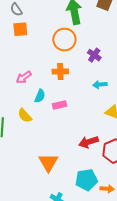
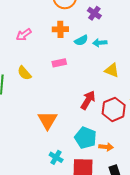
cyan semicircle: (40, 96) -> (81, 40), moved, turned 40
red arrow: (89, 142) -> (88, 100), turned 138
cyan pentagon: (86, 180) -> (85, 138), turned 30

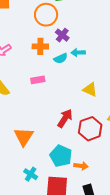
purple cross: (94, 13) -> (62, 35), moved
cyan arrow: (100, 43) -> (78, 53), moved

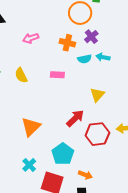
yellow triangle: (90, 89) -> (97, 95), moved, turned 35
orange arrow: (81, 166) -> (85, 175), moved

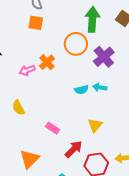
purple cross: (91, 37) -> (104, 57), moved, size x1.5
orange cross: (67, 43) -> (47, 62), moved, turned 35
pink rectangle: (57, 75) -> (53, 128), moved, turned 32

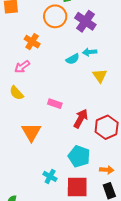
pink arrow: (27, 70) -> (22, 67), moved
yellow triangle: (95, 125) -> (100, 76), moved
orange triangle: (29, 159) -> (31, 132), moved

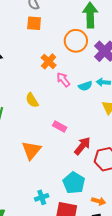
pink arrow: (22, 67) -> (63, 80), moved, turned 77
yellow semicircle: (16, 93) -> (32, 100), moved
cyan cross: (50, 176) -> (42, 197), turned 32

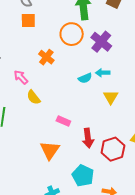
pink arrow: (63, 80) -> (21, 77), moved
red arrow: (82, 146) -> (88, 138), turned 138
orange triangle: (31, 150) -> (50, 150), moved

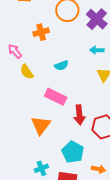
orange cross: (46, 57) -> (41, 32), turned 35
cyan semicircle: (85, 78) -> (61, 65), moved
pink rectangle: (63, 121) -> (56, 97), size x1.5

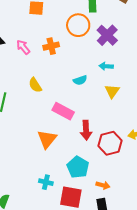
pink arrow: (15, 51) -> (23, 47), moved
cyan semicircle: (61, 65) -> (80, 80), moved
cyan cross: (41, 168) -> (46, 182), turned 32

